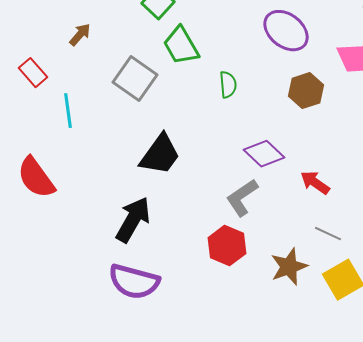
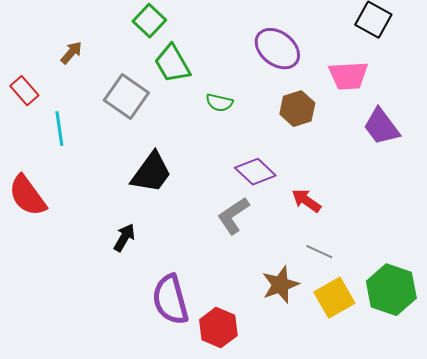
green semicircle: (228, 85) -> (219, 103), turned 108
black arrow: (133, 220) -> (124, 238), size x0.6
red hexagon: (227, 246) -> (218, 328), moved
purple semicircle: (134, 282) -> (170, 300), moved, turned 60

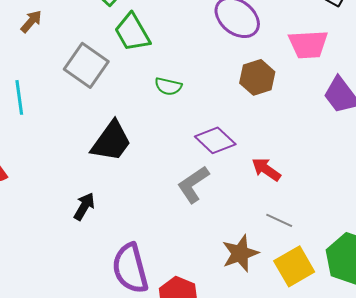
green semicircle: (219, 103) -> (168, 86), moved

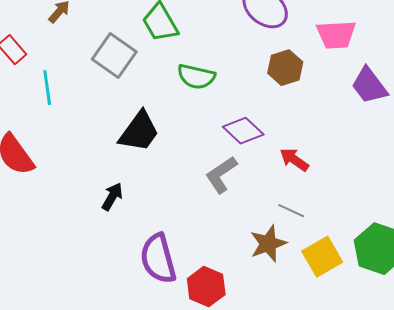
green semicircle: (168, 86) -> (196, 77), size x1.4
gray line: (279, 220) -> (291, 211), moved

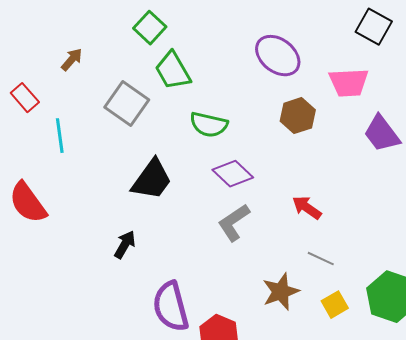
purple diamond: (243, 131) -> (233, 174), moved
gray line: (291, 211) -> (321, 259), moved
yellow square: (322, 257) -> (335, 305), size x0.7

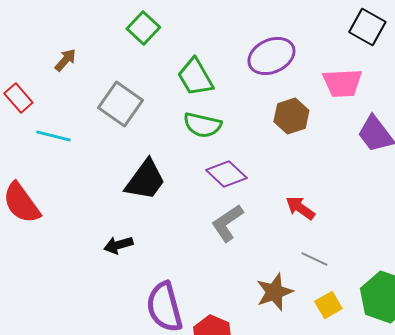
purple ellipse: (278, 56) -> (271, 56), turned -63
green trapezoid: (173, 71) -> (195, 77), moved
cyan line: (60, 136) -> (53, 136), turned -68
black arrow: (125, 245) -> (118, 245), turned -136

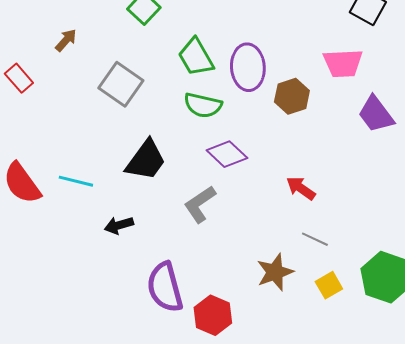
purple ellipse: (271, 56) -> (248, 67), moved, turned -69
cyan line: (53, 136) -> (76, 181), moved
gray L-shape: (227, 223) -> (200, 204), moved

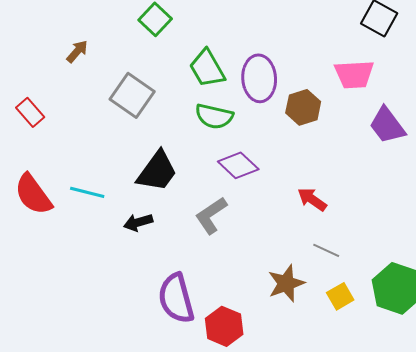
red rectangle: (19, 78) -> (30, 112), moved
black arrow: (119, 225) -> (138, 222), moved

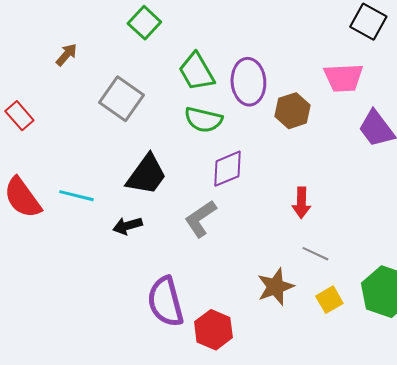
purple diamond: (238, 165) -> (227, 169), turned -66
red arrow: (312, 199) -> (301, 203), turned -124

